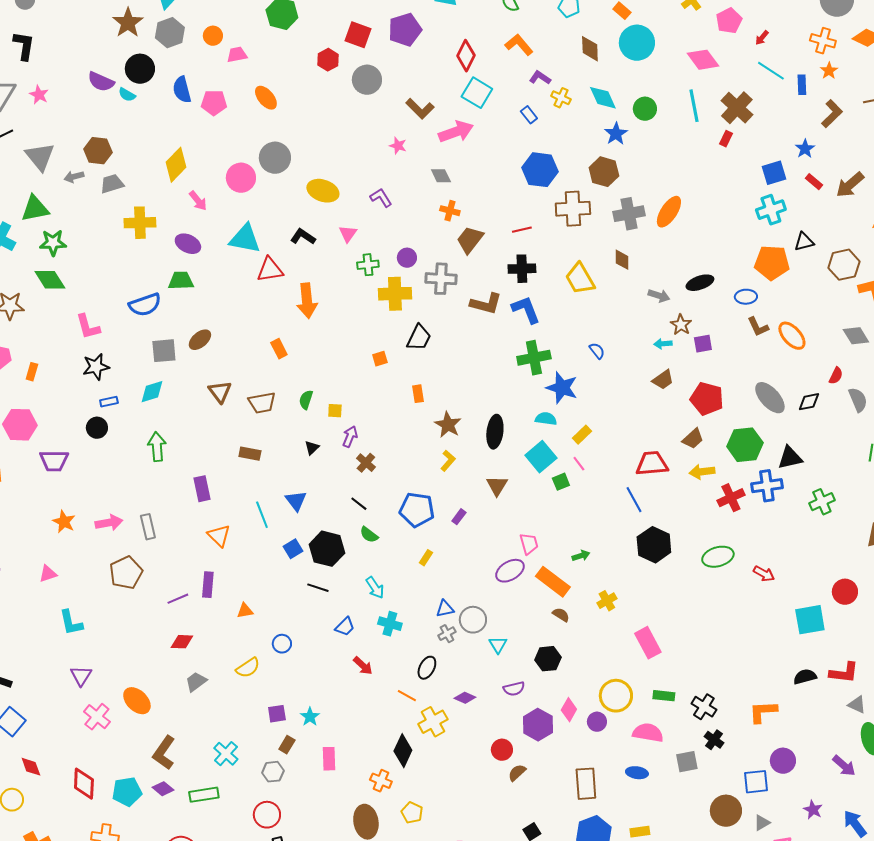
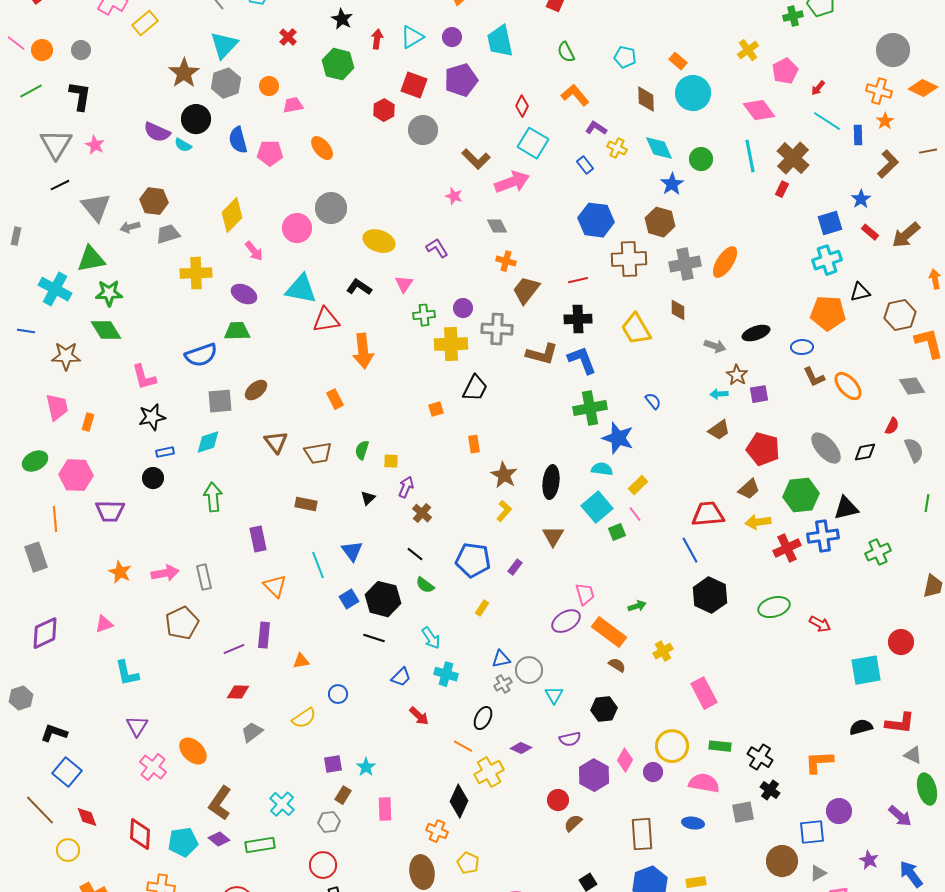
red diamond: (466, 56) -> (522, 106), size x0.7

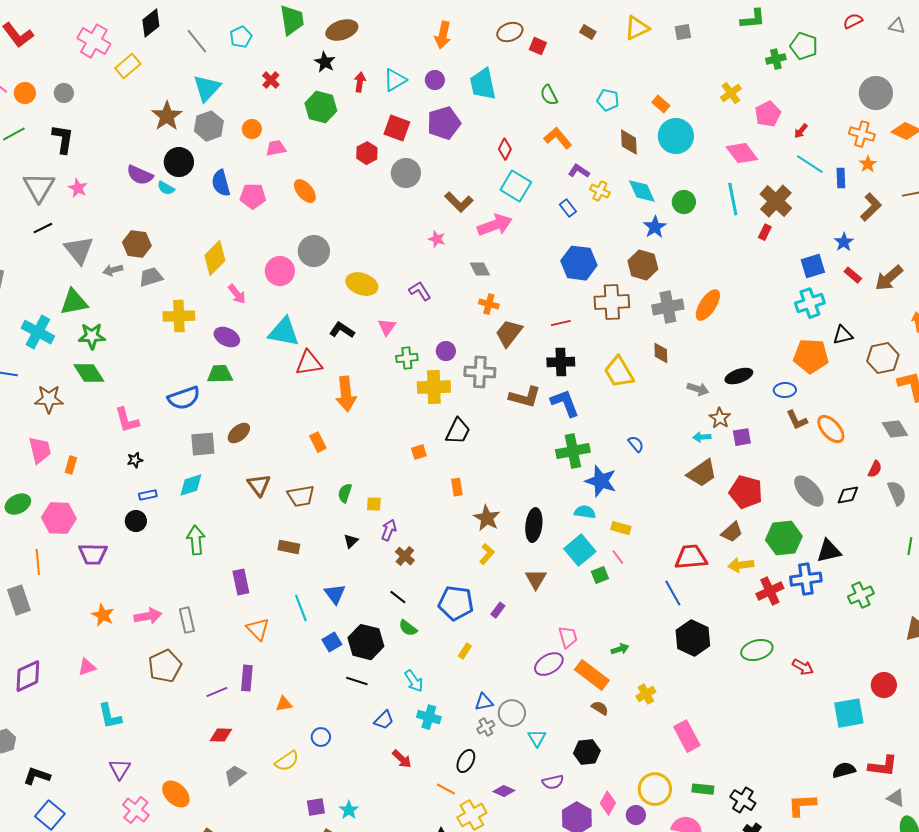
black star: (152, 417) -> (135, 460), size x0.6
brown trapezoid: (719, 430) -> (702, 473), size x1.4
yellow rectangle: (638, 485) -> (621, 528), turned 60

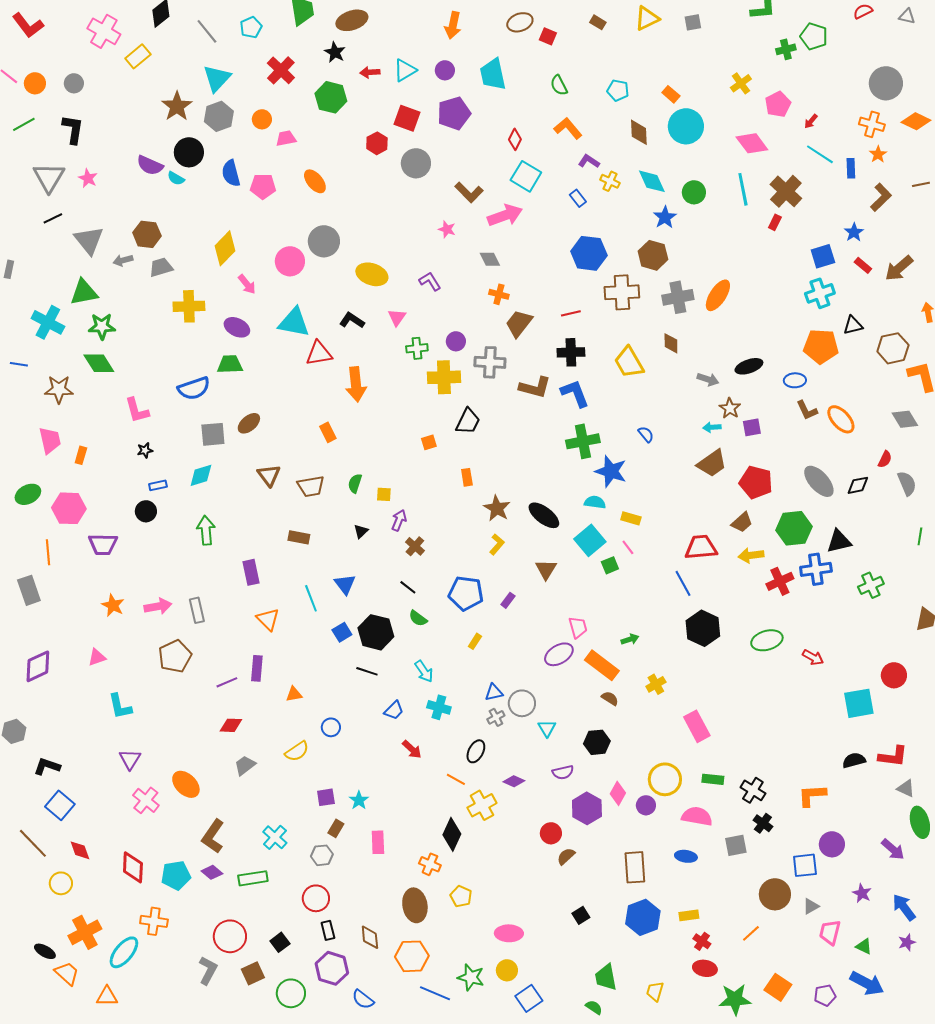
red cross: (271, 80) -> (281, 70), size x1.6
red arrow: (360, 82) -> (370, 72), turned -102
black ellipse: (534, 525) -> (544, 515), turned -60

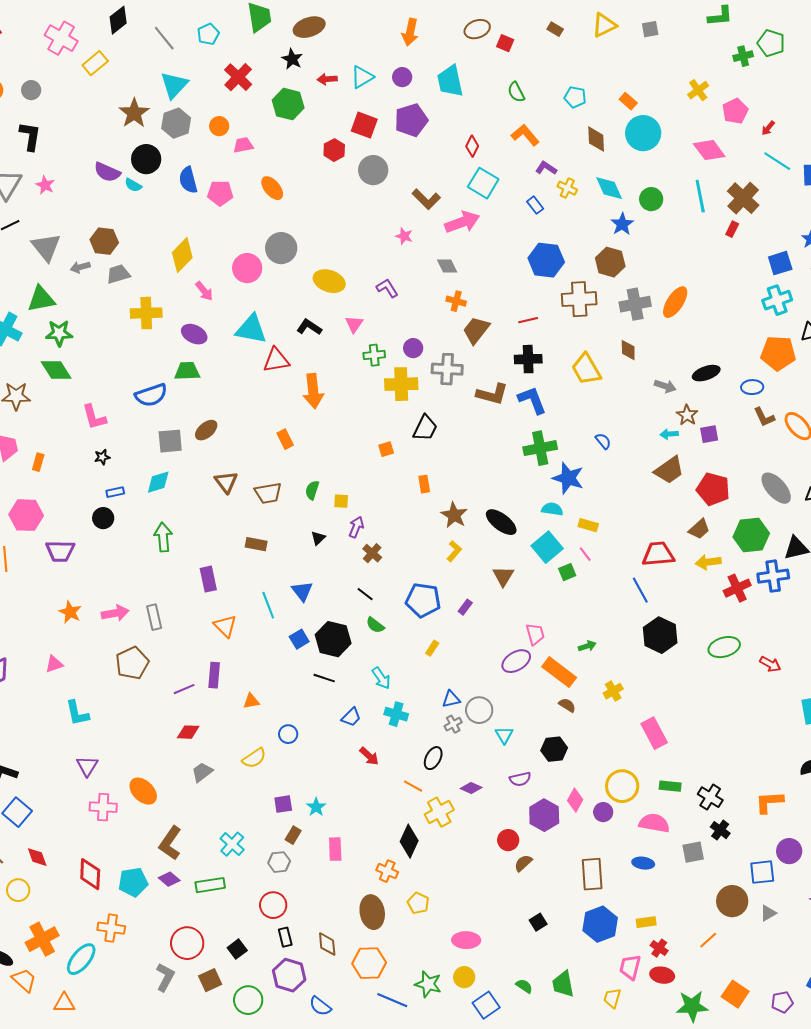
pink cross: (146, 800) -> (103, 807), turned -36
pink trapezoid: (830, 932) -> (630, 967), moved
green semicircle: (594, 1007) -> (524, 986), moved

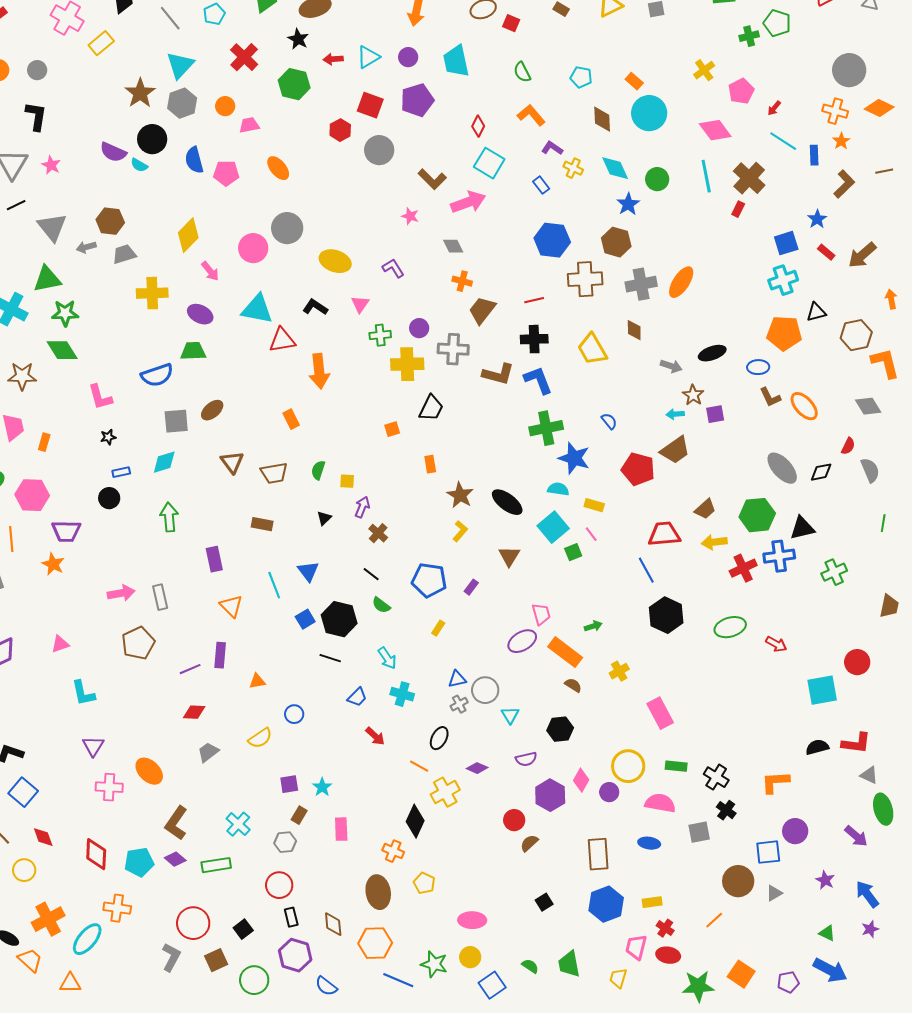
red pentagon: (713, 489) -> (638, 469), moved
orange star: (70, 612) -> (53, 564), moved

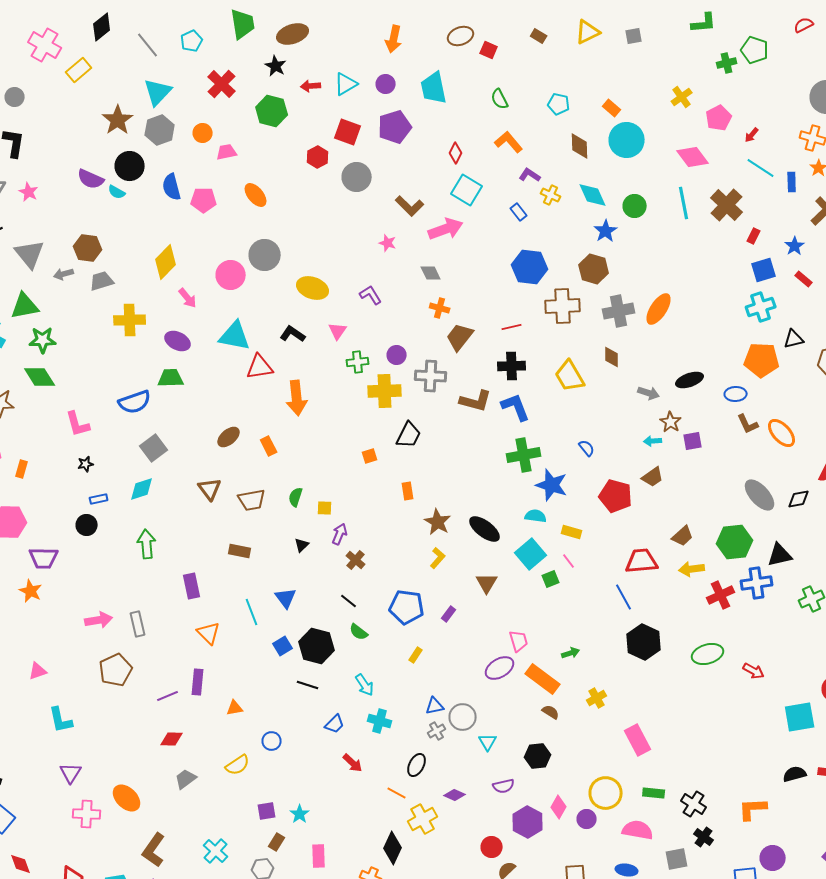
red rectangle: (738, 209) -> (754, 236), moved
brown ellipse: (212, 410) -> (229, 437), moved
gray square: (176, 421) -> (154, 448), turned -32
brown trapezoid: (675, 450) -> (653, 477), size x0.7

